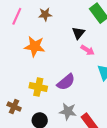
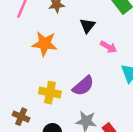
black triangle: (78, 33) -> (87, 26), moved

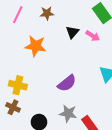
pink arrow: (108, 47) -> (93, 36), moved
yellow cross: (50, 93) -> (18, 85), moved

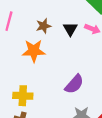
brown star: (47, 13) -> (44, 26), moved

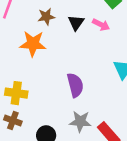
purple semicircle: (74, 84) -> (75, 85), turned -60

